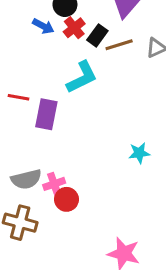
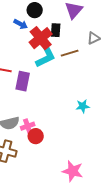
red cross: (74, 28) -> (41, 38), moved, size x1.6
black rectangle: (97, 35) -> (56, 30), turned -32
brown line: (119, 45) -> (70, 53), moved

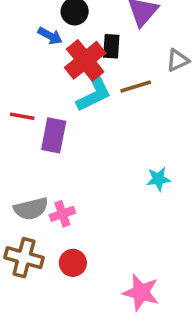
red circle: (36, 136) -> (73, 263), moved

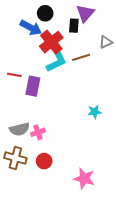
blue arrow: (50, 36) -> (31, 28), size x1.5
black rectangle: (111, 46) -> (74, 26), moved

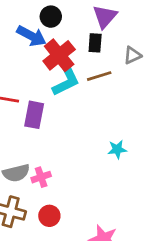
black rectangle: (74, 26) -> (95, 43), moved

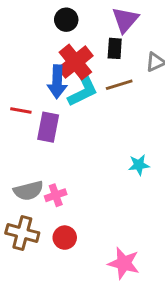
blue arrow: (31, 36) -> (57, 82), moved, turned 64

